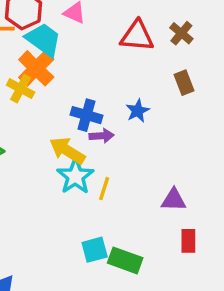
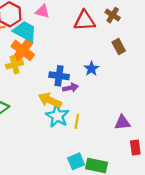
yellow cross: (21, 89) -> (15, 65), turned -35

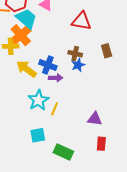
brown cross: (113, 15) -> (75, 54), moved, turned -32
yellow arrow: (50, 100) -> (26, 69), moved
cyan square: (76, 161) -> (38, 135), moved

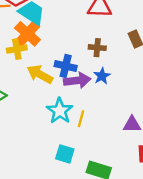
blue star: (78, 65) -> (102, 76), moved
purple arrow: (56, 78) -> (77, 80), size x1.5
cyan square: (38, 135) -> (65, 154), turned 35

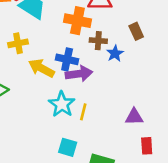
orange cross: (27, 34) -> (77, 21), moved, turned -30
blue star: (102, 76) -> (115, 53), moved

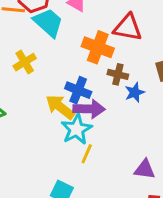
yellow cross: (18, 43) -> (25, 62), turned -30
yellow arrow: (41, 68) -> (60, 107), moved
cyan star: (62, 104) -> (76, 129), moved

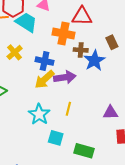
blue cross: (78, 90) -> (45, 61), moved
blue star: (135, 92) -> (94, 60), size x1.5
yellow arrow: (60, 107) -> (44, 79), turned -70
cyan star: (76, 129) -> (39, 114), moved

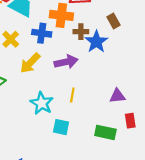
blue cross: (45, 61) -> (42, 33), moved
yellow arrow: (44, 79) -> (30, 63), moved
green rectangle: (84, 151) -> (105, 132), moved

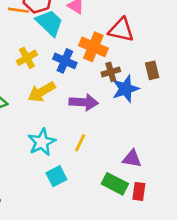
brown cross: (81, 32) -> (111, 72), turned -32
cyan square: (61, 127) -> (56, 176), turned 35
green rectangle: (105, 132) -> (115, 184), moved

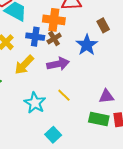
brown cross: (111, 72) -> (54, 39), moved
yellow line: (80, 143) -> (64, 95), turned -56
cyan square: (56, 176) -> (53, 135), moved

